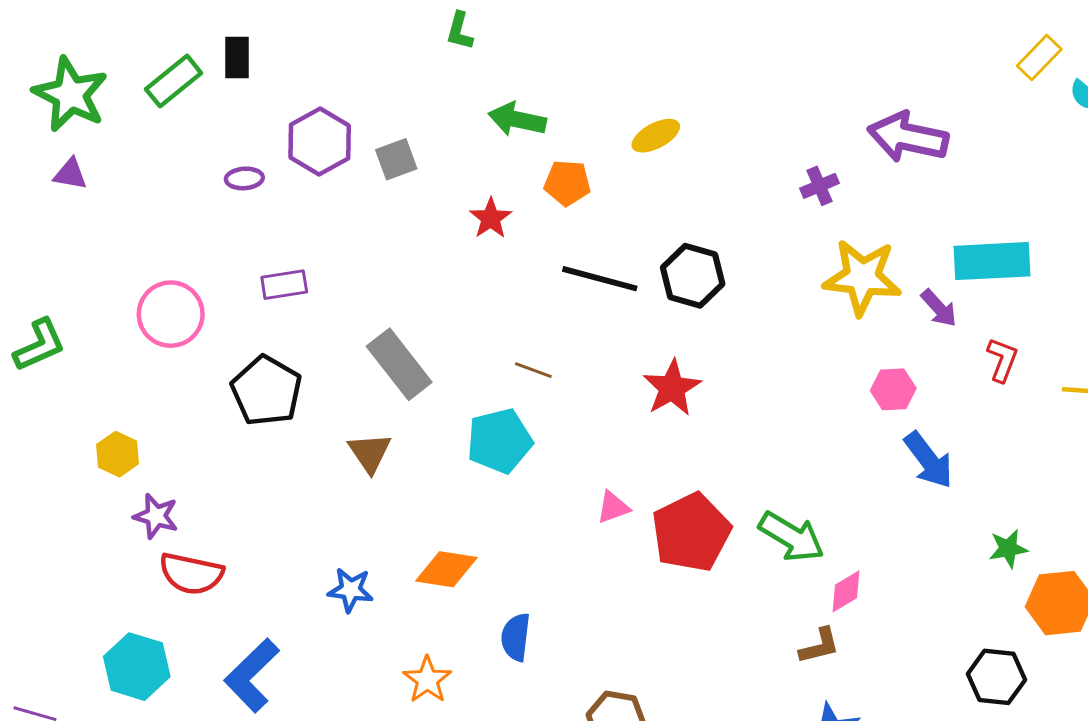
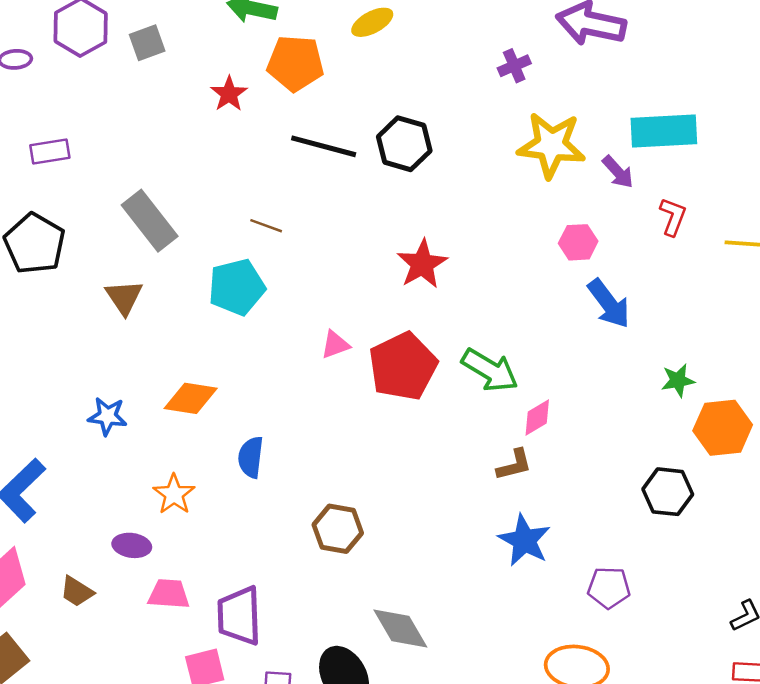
orange pentagon: (567, 183) -> (295, 63), size x1.4
red star: (672, 388) -> (422, 264), moved

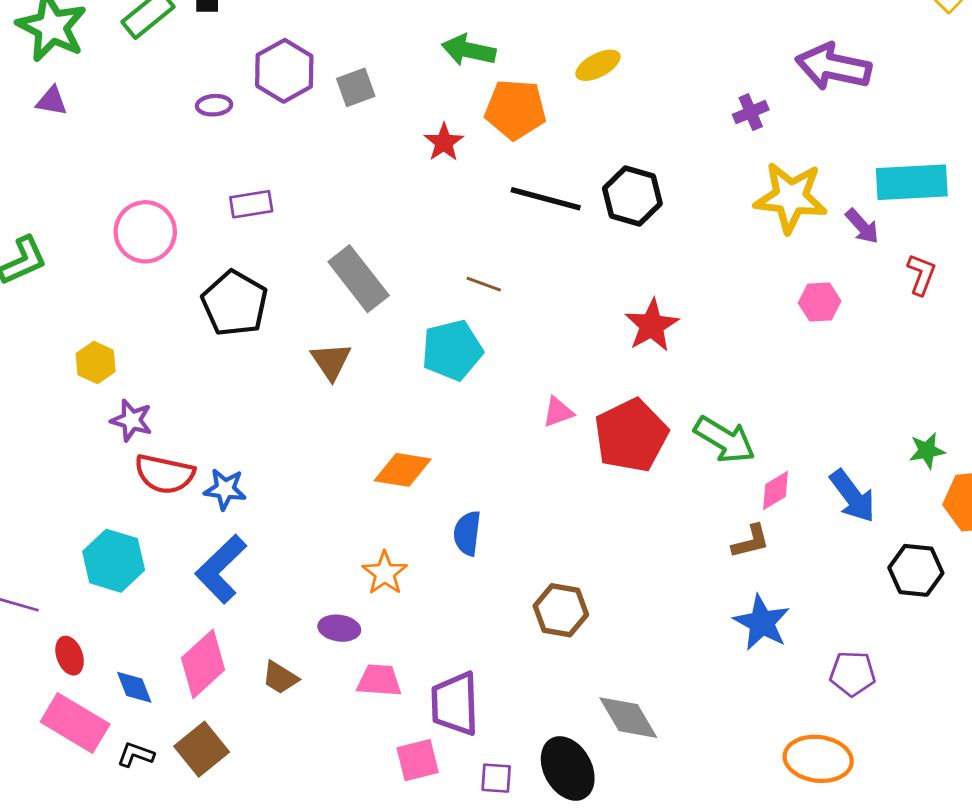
blue arrow: (609, 304) -> (853, 496), moved
blue star: (107, 416) -> (225, 489), moved

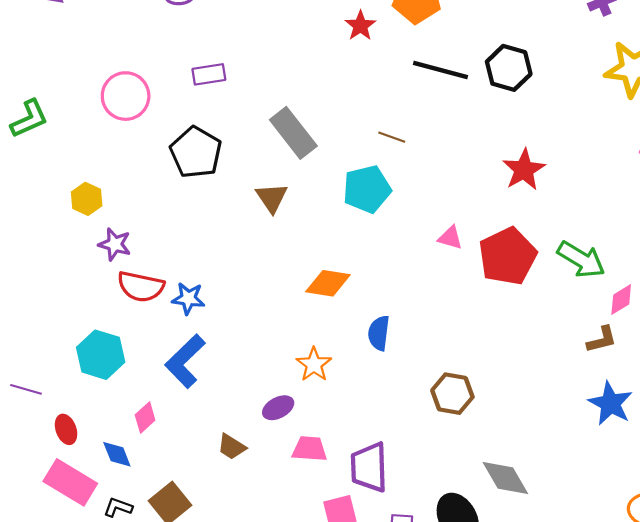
pink triangle: (558, 412) -> (450, 238), turned 36
purple ellipse: (339, 628) -> (278, 408), turned -36
pink diamond: (203, 664) -> (145, 417), moved, size x0.6

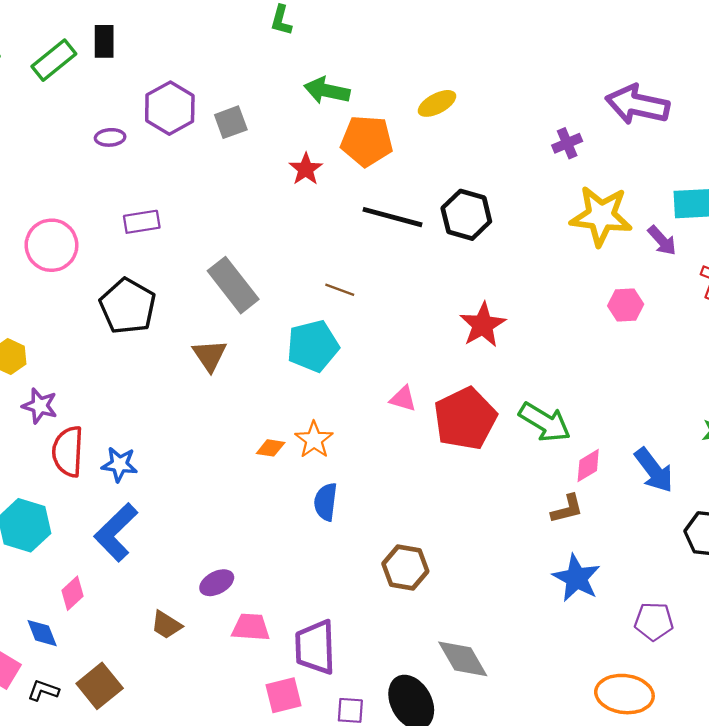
orange diamond: (328, 283) -> (271, 448), size x0.6
red semicircle: (141, 287) -> (68, 451), turned 81
orange star: (314, 364) -> (314, 440), moved

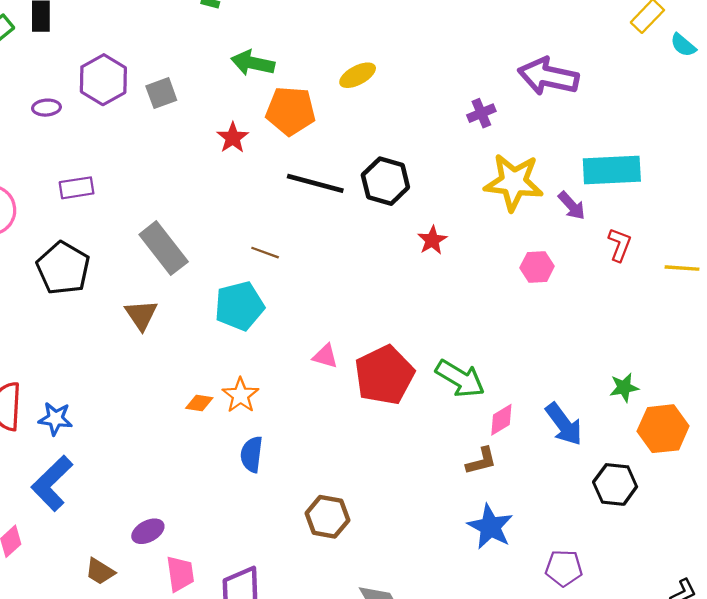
red star: (483, 325) -> (432, 240), moved, size x0.7
pink trapezoid: (251, 627) -> (180, 574), turned 78

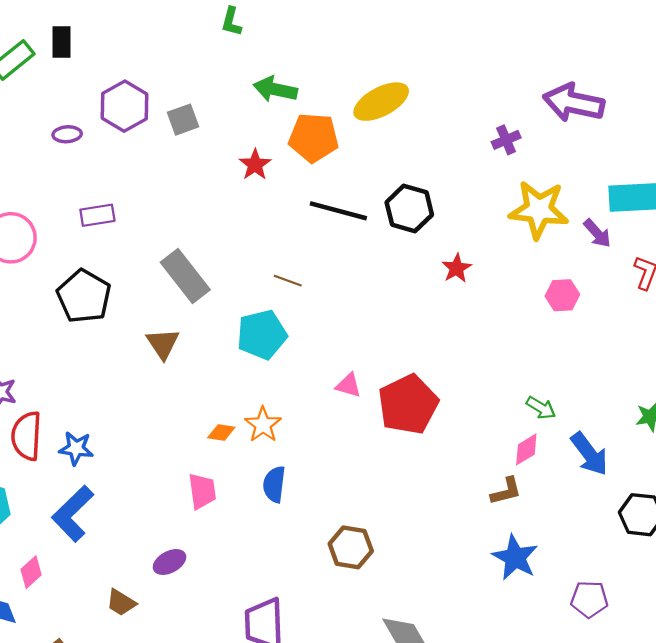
yellow ellipse: (358, 75) -> (381, 102), size x1.5
green arrow: (460, 379) -> (541, 408), moved, size x0.6
pink trapezoid: (180, 574) -> (202, 491), moved

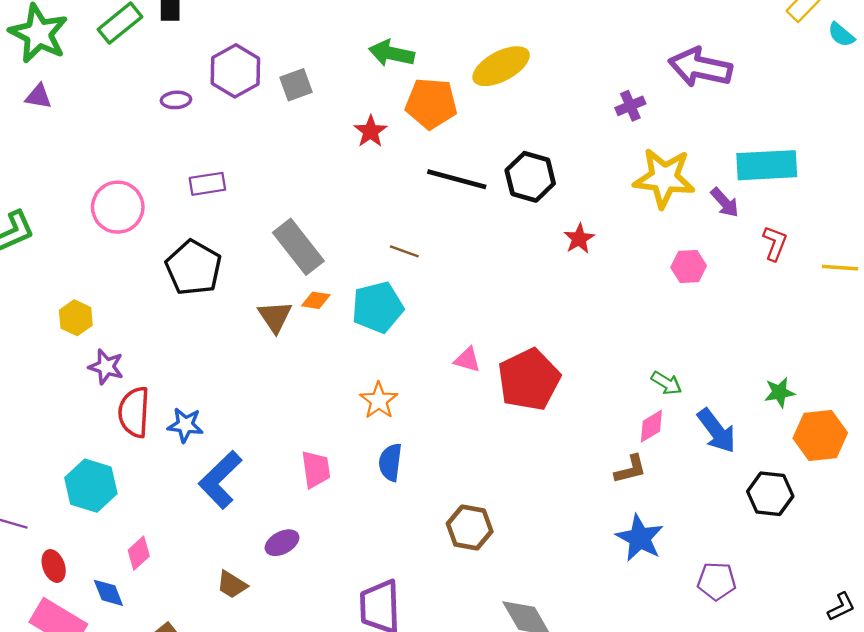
orange diamond: (221, 433) -> (316, 300), moved
blue L-shape: (73, 514) -> (220, 480), moved

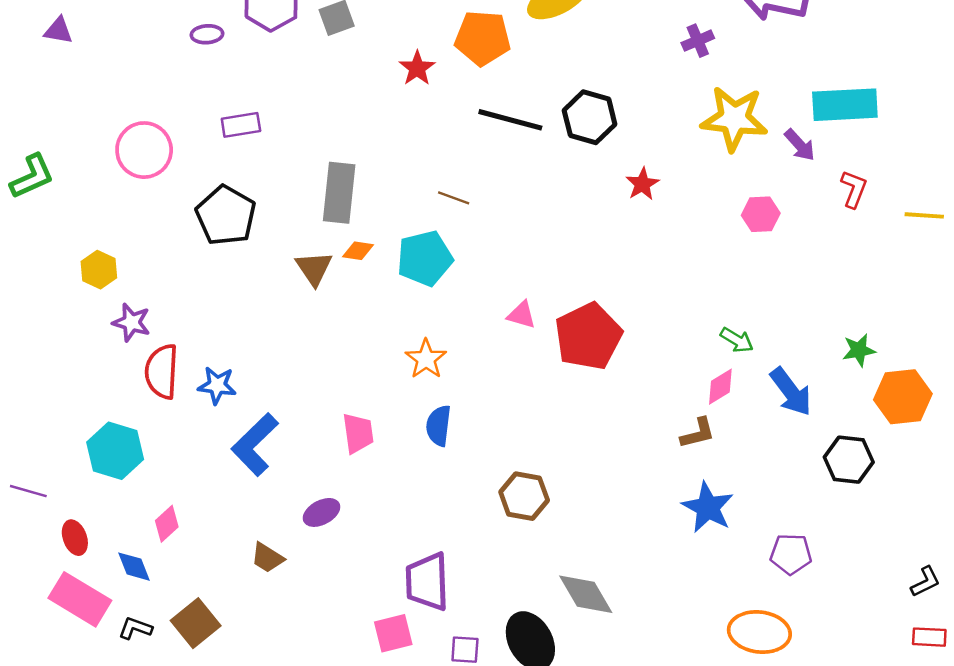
gray rectangle: (298, 247) -> (339, 193), turned 44

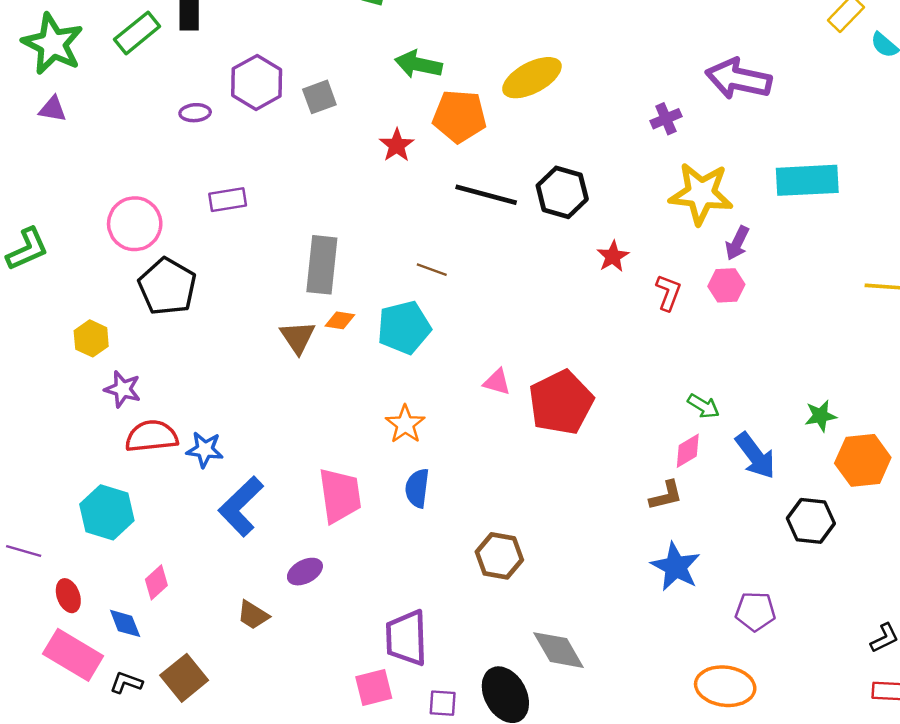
purple arrow: (800, 145) -> (737, 243), moved, turned 68
red L-shape: (854, 189) -> (668, 293), moved
black pentagon: (226, 215) -> (167, 287), moved
red semicircle: (162, 372) -> (152, 436), turned 81
pink trapezoid: (358, 433) -> (340, 495), size x1.4

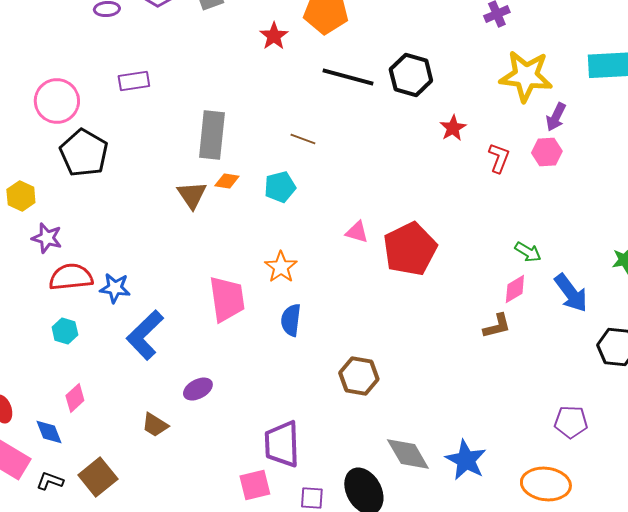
cyan pentagon: (404, 328) -> (280, 187), size x0.7
pink trapezoid: (340, 495) -> (227, 299), moved
cyan hexagon: (107, 512) -> (65, 331), moved, size x0.6
blue star: (676, 567) -> (466, 460), moved

